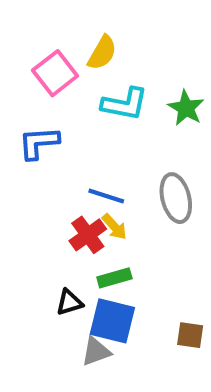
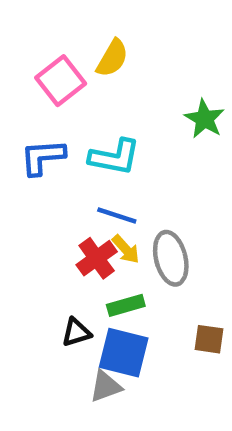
cyan L-shape: (125, 104) -> (115, 157), moved
gray ellipse: (176, 198) -> (171, 258), moved
brown square: (190, 335) -> (209, 339), moved

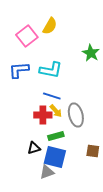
red cross: (97, 258) -> (43, 115), turned 36

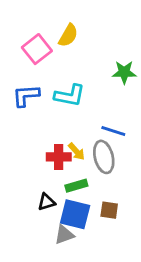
green star: (91, 53) -> (124, 72), turned -30
blue line: (52, 96) -> (113, 131), moved
brown square: (93, 151) -> (109, 210), moved

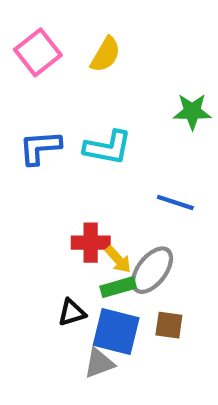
pink square: (37, 49) -> (38, 52), moved
yellow arrow: (76, 151) -> (118, 260), moved
gray ellipse: (104, 157) -> (152, 270), moved, turned 52

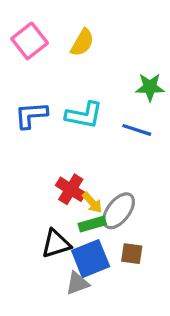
blue line: (175, 202) -> (137, 130), moved
red cross: (91, 243) -> (71, 189), turned 32
black triangle: (72, 312) -> (56, 244), size x1.4
blue square: (116, 331) -> (91, 259), turned -36

